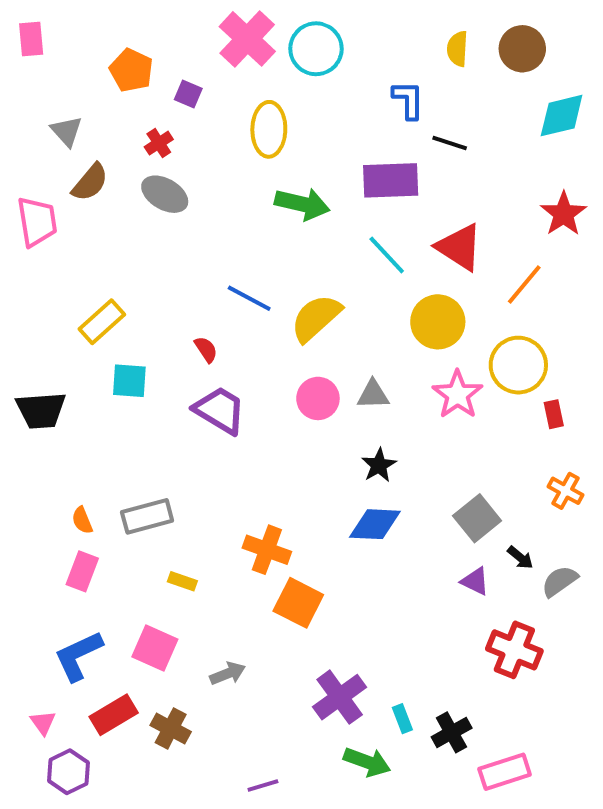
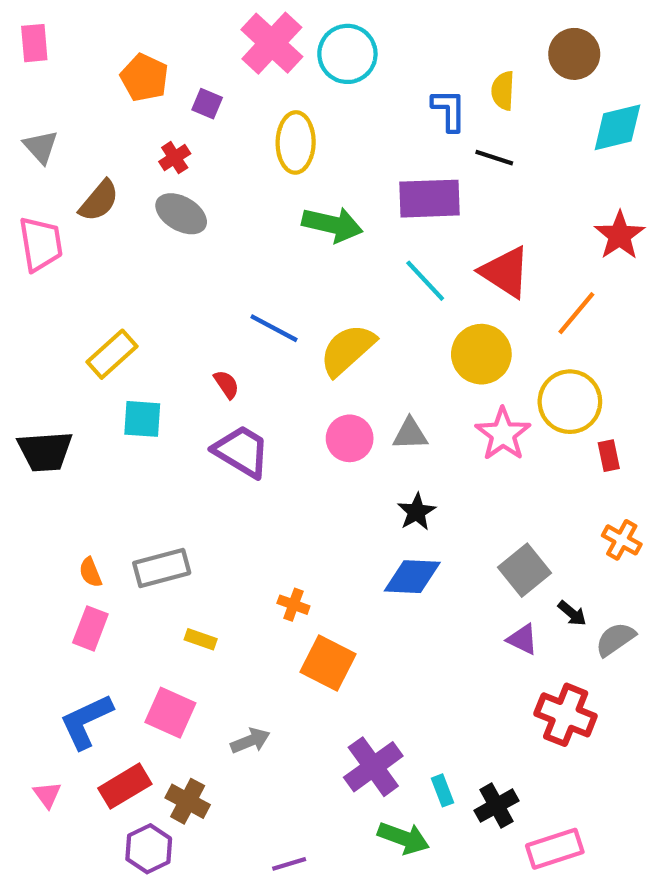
yellow semicircle: (457, 49) -> (503, 91), moved
gray triangle: (66, 131) -> (41, 147), moved
orange cross: (267, 550) -> (293, 605), size x0.6
purple hexagon: (68, 772) -> (149, 849), moved

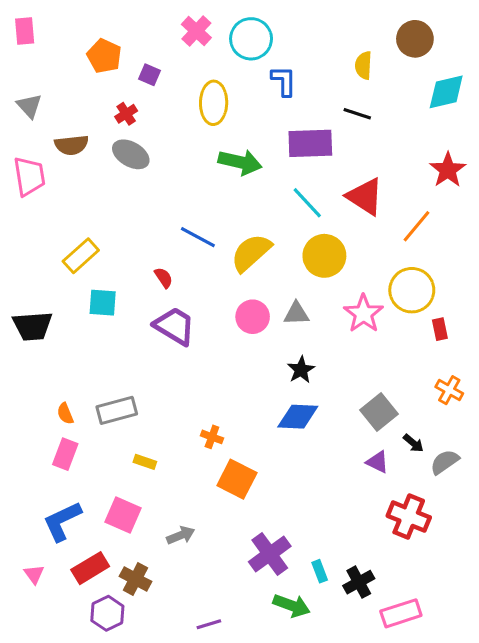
pink cross: (272, 43) -> (196, 31), size x0.7
blue L-shape: (449, 110) -> (284, 81), moved
brown semicircle: (99, 201) -> (71, 145), turned 44
yellow circle: (481, 354) -> (324, 256), moved

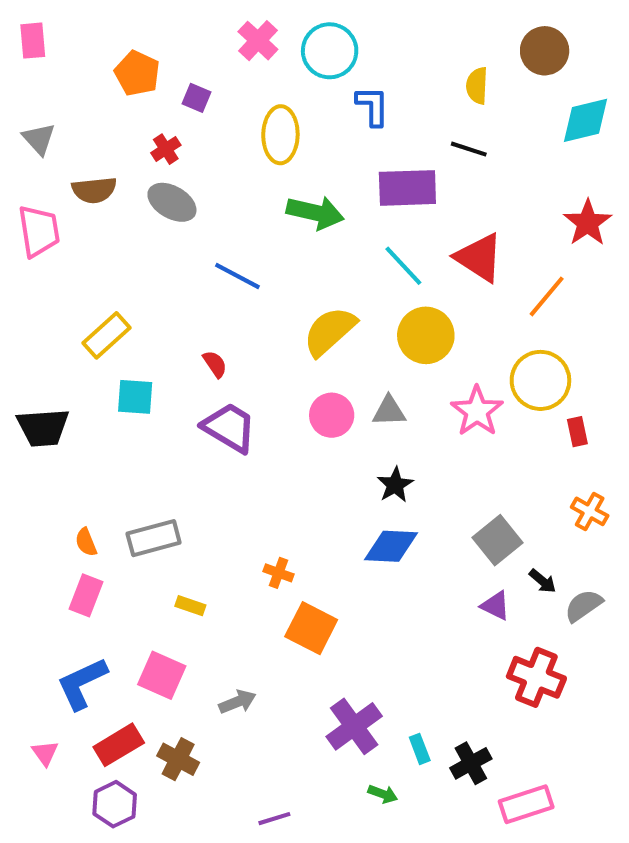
blue line: (198, 237) -> (237, 276), moved
green arrow: (292, 606) -> (383, 794), size x0.6
purple hexagon: (107, 613) -> (115, 804), moved

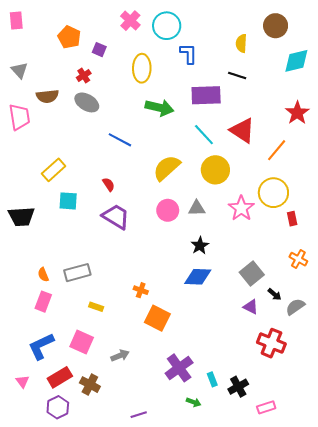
pink rectangle: (526, 804) -> (266, 407), size x0.7

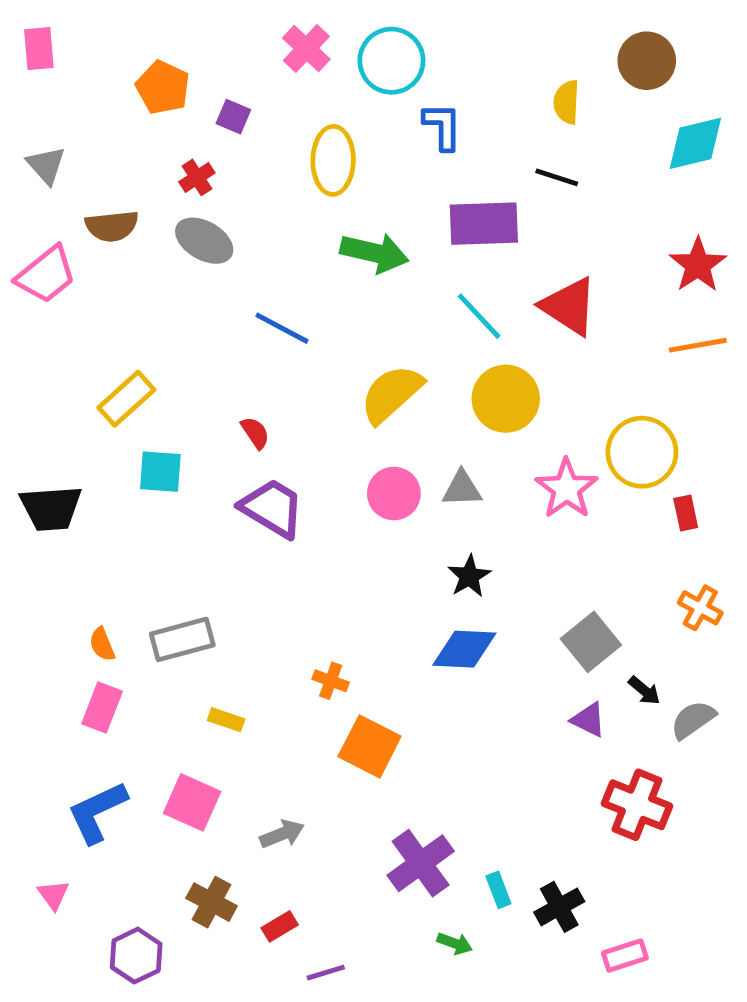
pink trapezoid: (19, 117) -> (46, 275), turned 60
orange line: (277, 150) -> (698, 345), moved, turned 40
red rectangle: (60, 377) -> (280, 926), moved, size x0.6

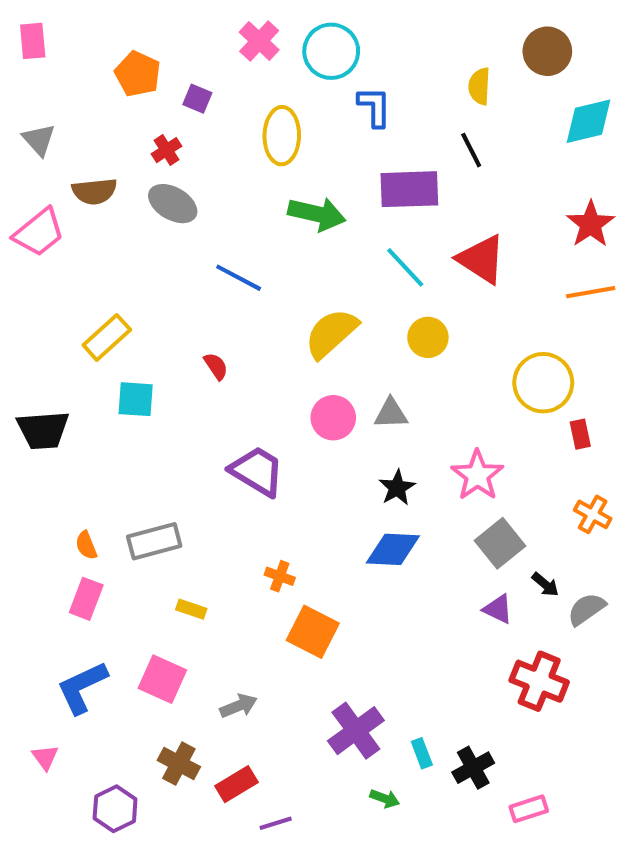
black line: (557, 177) -> (471, 150), turned 45
yellow circle: (506, 399) -> (428, 337), size x0.7
pink star: (567, 489) -> (477, 475), moved
purple trapezoid: (272, 508) -> (257, 471), moved
red rectangle: (280, 926) -> (236, 784), size x1.4

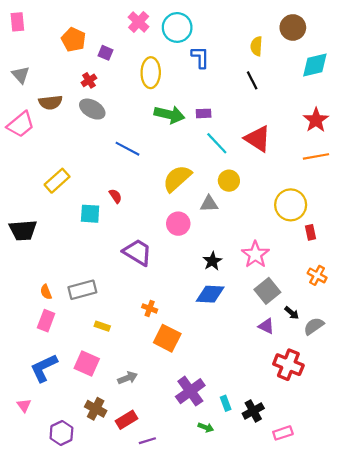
purple rectangle: (409, 189) -> (204, 113), moved, size x0.5
cyan square: (136, 399) -> (90, 214), moved
gray triangle: (391, 414) -> (209, 204), moved

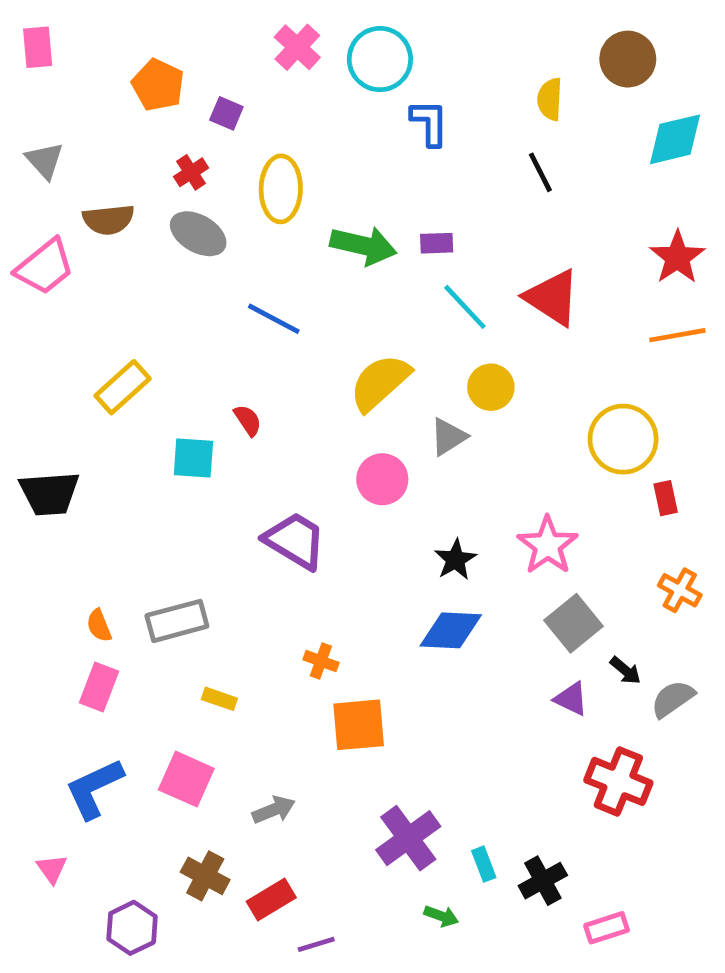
yellow ellipse: (151, 73) -> (281, 189), moved
gray triangle: (209, 204) -> (448, 437), turned -30
orange square: (167, 338) -> (359, 725), turned -32

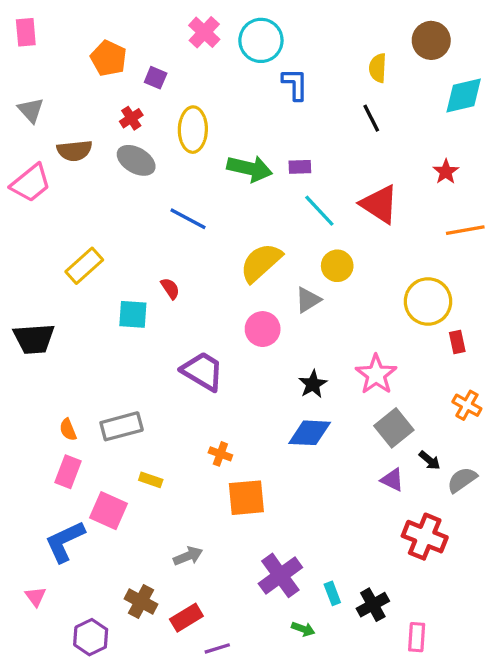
red star: (677, 257) -> (446, 172), moved, size x0.7
pink square: (186, 779) -> (109, 511), moved
pink rectangle: (607, 928) -> (417, 637), turned -68

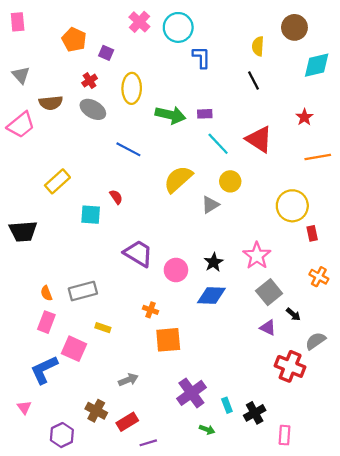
pink circle: (263, 329) -> (176, 270), moved
gray semicircle: (462, 480) -> (316, 341), moved

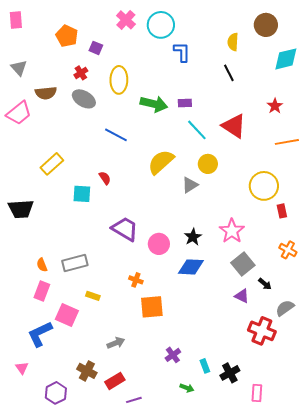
purple cross: (191, 393) -> (173, 355), size x0.6

